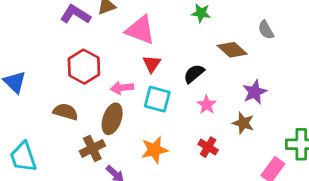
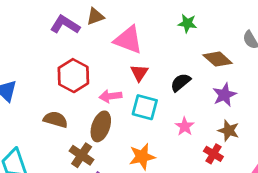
purple star: (255, 92) -> (224, 95), moved
pink star: (207, 105) -> (185, 126), moved
red cross: (208, 147) -> (213, 154), moved
brown cross: (92, 148) -> (82, 155), turned -30

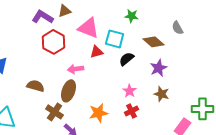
red triangle: (139, 73) -> (96, 52), turned 40
red hexagon: (73, 76) -> (54, 42), moved
cyan square: (145, 107) -> (114, 39), moved
red cross: (213, 154) -> (132, 111), moved, turned 32

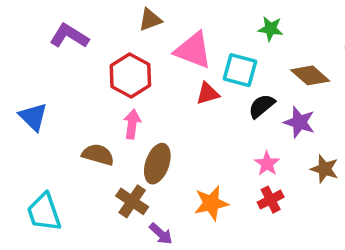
purple L-shape: (42, 17) -> (69, 36), moved
purple star: (158, 68) -> (299, 122), moved, turned -30
pink arrow: (76, 69) -> (132, 124), moved, turned 105

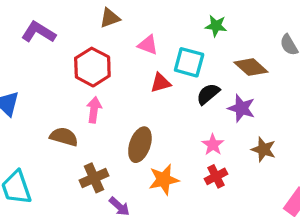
pink triangle: (193, 50) -> (148, 45), size x0.6
brown ellipse: (157, 164) -> (140, 145), moved
brown cross: (132, 201) -> (94, 178), turned 32

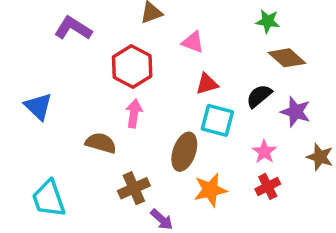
cyan square: (189, 62) -> (217, 120), moved
brown diamond: (251, 67) -> (287, 58), moved

